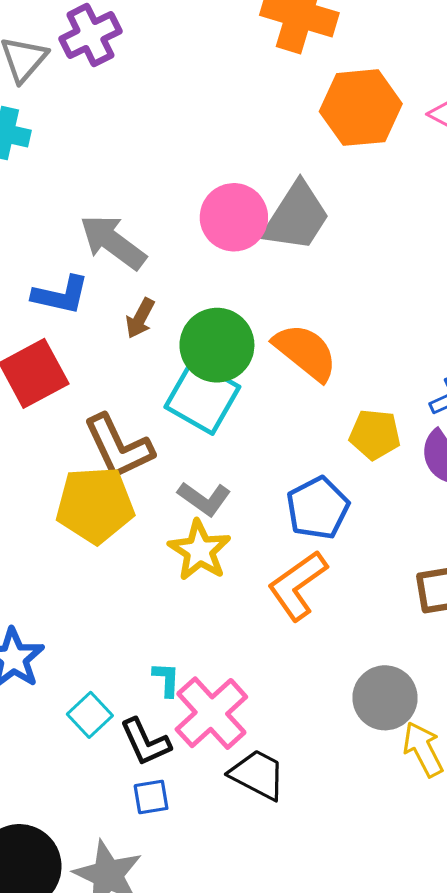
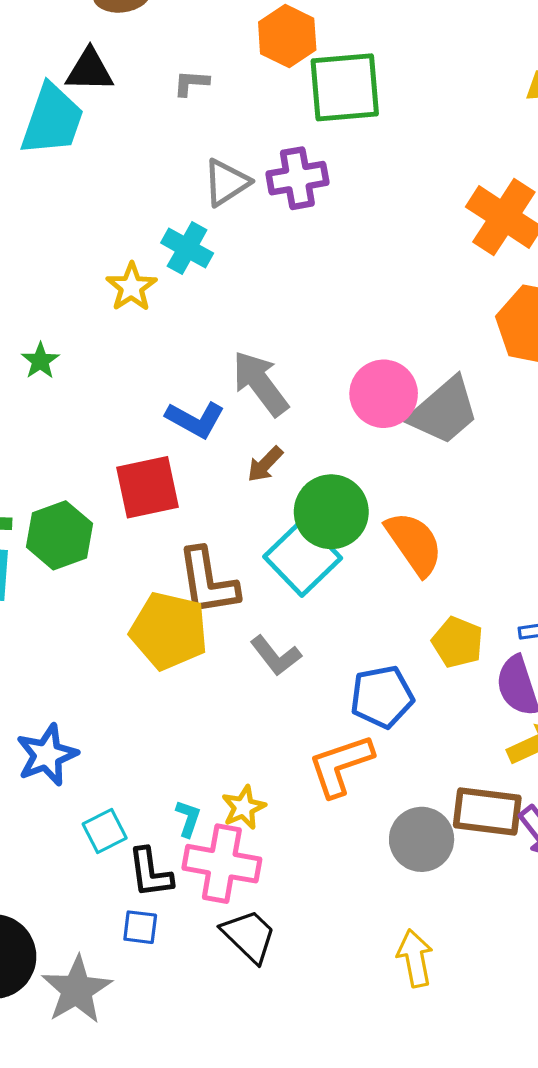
yellow star: (200, 550) -> (244, 807), moved, size x0.7
gray circle: (385, 698) -> (422, 839), moved
pink cross: (211, 713) -> (222, 864), turned 36

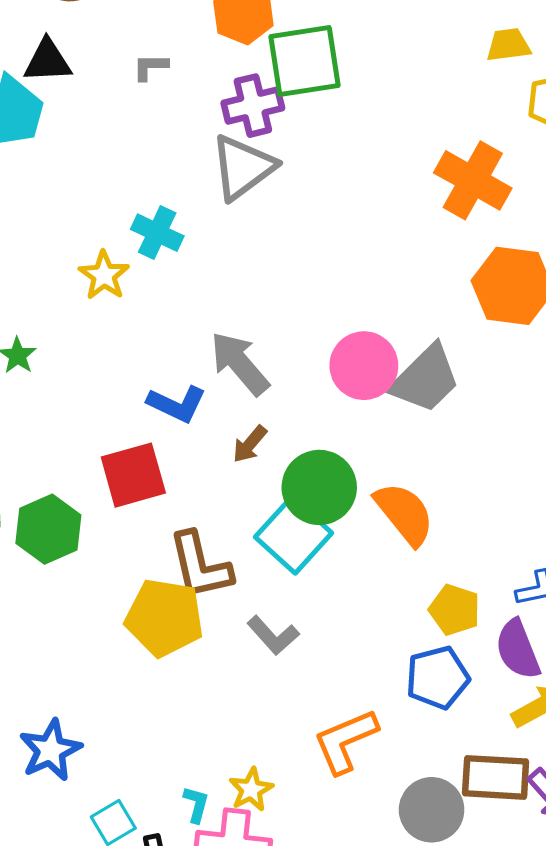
purple cross: (297, 178) -> (253, 106), moved
gray triangle: (226, 182) -> (243, 167), moved, size x1.4
blue pentagon: (382, 697) -> (438, 678), moved

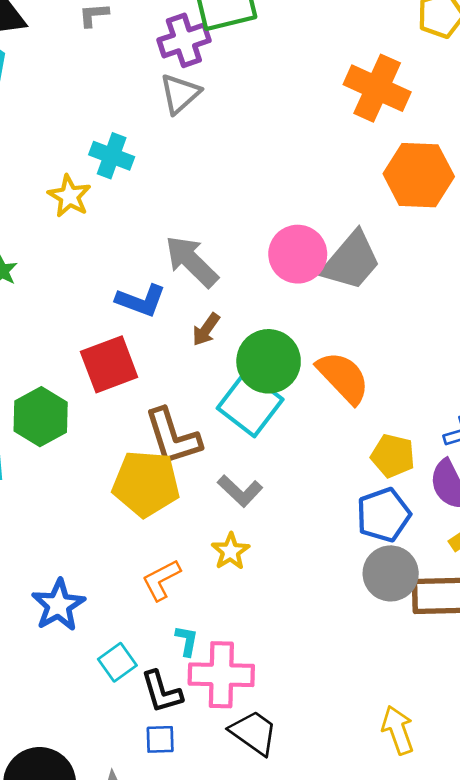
gray triangle: (243, 167) -> (180, 94), size x0.7
orange L-shape: (346, 741) -> (161, 580), moved, size x0.7
yellow star: (251, 790) -> (230, 551), moved
gray circle: (432, 810) -> (391, 573), moved

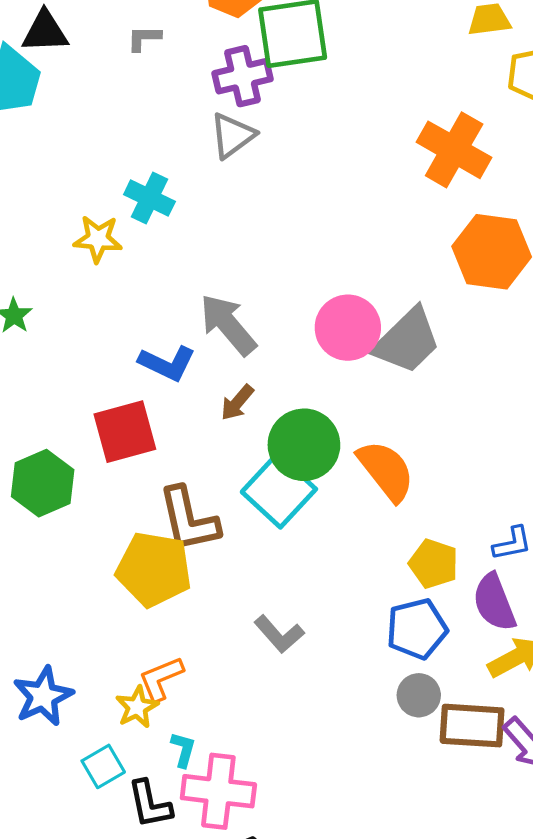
yellow star: (69, 196) -> (98, 239), turned -30
gray L-shape: (240, 491) -> (279, 634), moved
yellow star: (230, 551) -> (137, 707), moved
gray circle: (391, 573) -> (419, 695), size x0.7

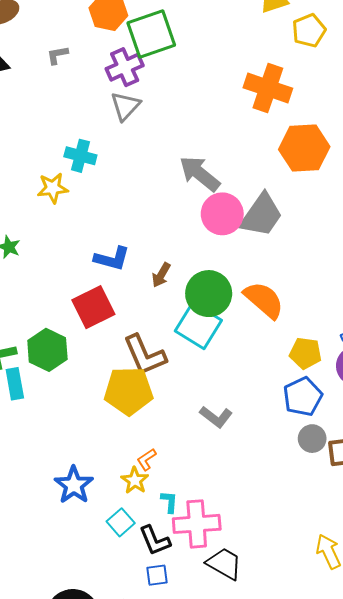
gray arrow: (228, 325) -> (200, 174), moved
orange L-shape: (161, 679) -> (146, 459), size x0.7

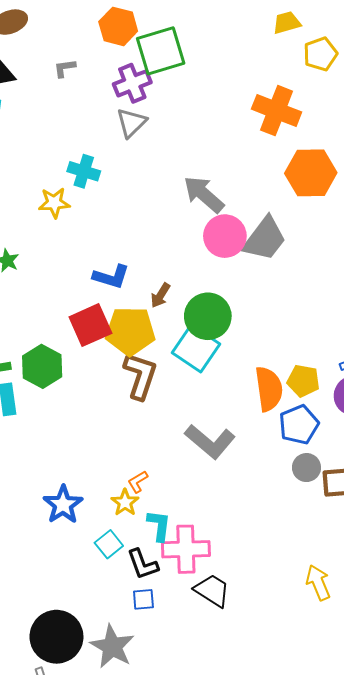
orange semicircle: (264, 300) -> (269, 389), moved, turned 39
brown L-shape: (145, 355) -> (140, 376), turned -141
yellow pentagon: (129, 391) -> (130, 331), moved
gray L-shape: (216, 417) -> (210, 441), size x1.5
cyan L-shape: (169, 502) -> (159, 526), size x1.4

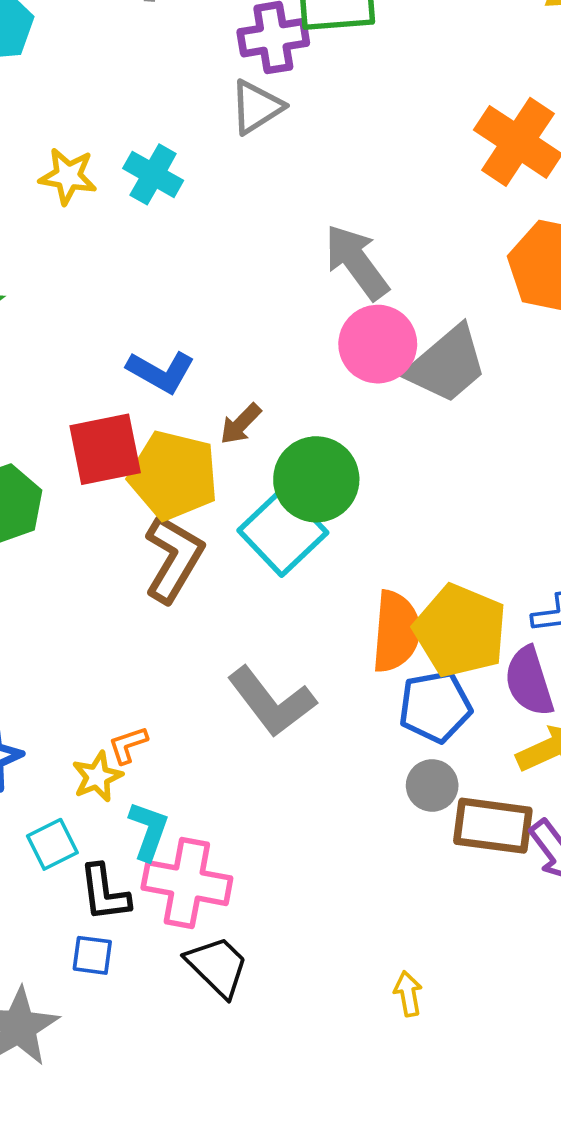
yellow star: (54, 203) -> (68, 176), moved
yellow pentagon: (303, 381) -> (460, 631), size x1.6
yellow arrow: (318, 583) -> (408, 994), size x0.7

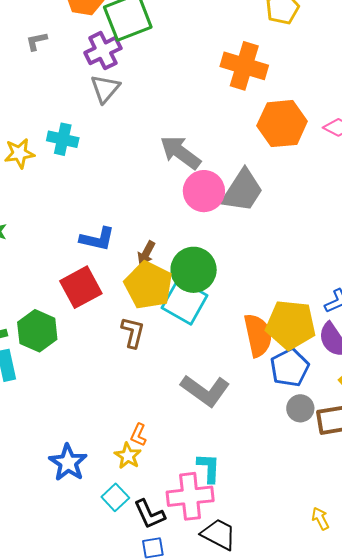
yellow pentagon: (173, 475) -> (148, 285), moved, turned 30
brown L-shape: (174, 558) -> (133, 332), size x0.7
orange L-shape: (128, 745) -> (138, 435), turned -30
cyan L-shape: (149, 831) -> (209, 468), moved

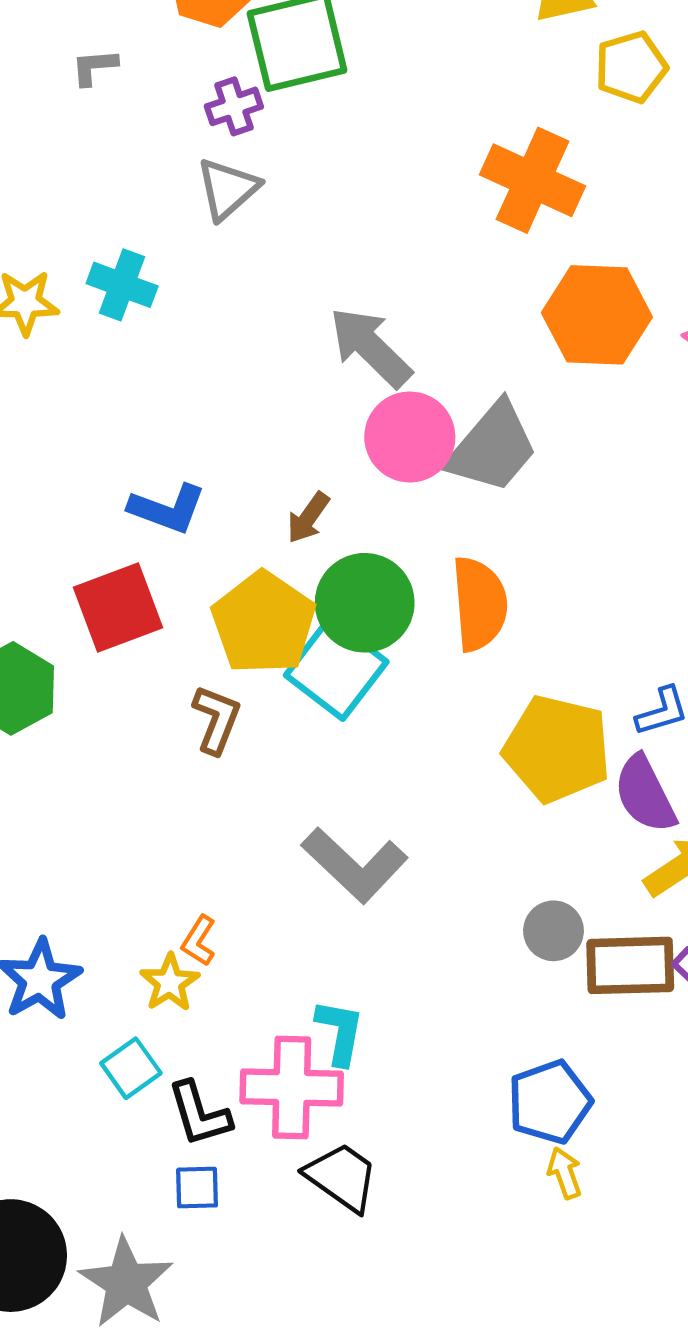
purple cross: (103, 51) -> (234, 106), size x0.7
brown arrow: (146, 253) -> (308, 518), moved
orange semicircle: (258, 335) -> (479, 604), moved
blue pentagon: (290, 368) -> (550, 1102), moved

